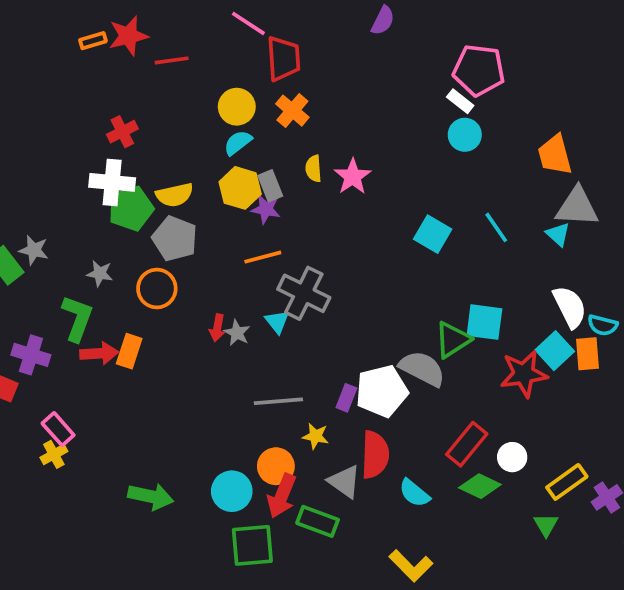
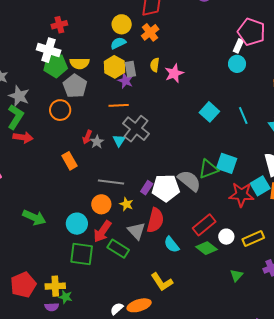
white rectangle: (460, 101) -> (238, 46), turned 64
gray star: (100, 273) -> (19, 96), moved, size x1.5
orange rectangle: (129, 351) -> (69, 161), moved, turned -60
orange circle: (276, 466) -> (101, 204), moved
yellow rectangle: (567, 482) -> (253, 239), moved

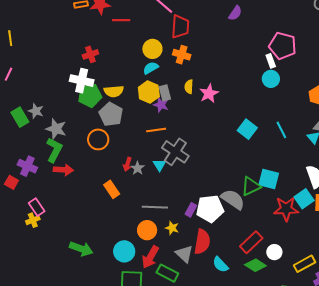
orange cross: (150, 32) -> (182, 55), turned -30
white rectangle: (238, 46) -> (271, 61), turned -40
yellow rectangle: (253, 239) -> (305, 264), moved

